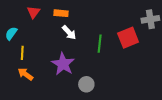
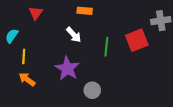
orange rectangle: (61, 13) -> (85, 11), moved

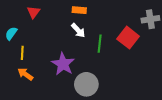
white arrow: (74, 35) -> (78, 30), moved
red square: (137, 40) -> (128, 38), turned -30
gray circle: (92, 90) -> (86, 84), size x1.5

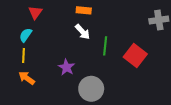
cyan semicircle: (11, 33) -> (26, 35), moved
red square: (128, 38) -> (135, 55), moved
purple star: (63, 64) -> (66, 67), size x0.7

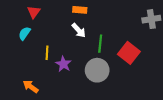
yellow line: (23, 55) -> (47, 53), moved
orange arrow: (27, 78) -> (31, 87), moved
gray circle: (91, 89) -> (97, 70), moved

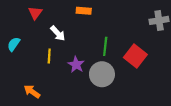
white arrow: (79, 30) -> (58, 33), moved
cyan semicircle: (25, 33) -> (14, 44), moved
purple star: (63, 64) -> (76, 65), moved

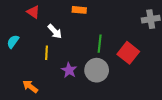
red triangle: (35, 13) -> (33, 12), turned -32
purple star: (76, 65) -> (69, 70), moved

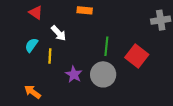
cyan semicircle: (13, 42) -> (31, 45), moved

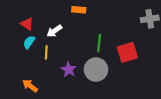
red triangle: (36, 13) -> (27, 24), moved
white arrow: (59, 33) -> (54, 31), turned 98
red square: (137, 56) -> (127, 52), turned 35

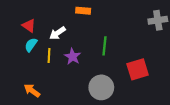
red square: (127, 52) -> (138, 69), moved
purple star: (69, 70) -> (73, 57), moved
gray circle: (96, 70) -> (101, 87), moved

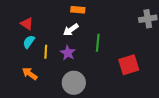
white arrow: (58, 33) -> (71, 30), moved
gray circle: (101, 87) -> (74, 83), moved
orange arrow: (32, 91) -> (30, 74), moved

